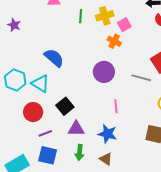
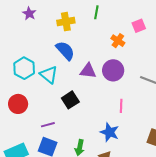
yellow cross: (105, 16) -> (66, 22), moved
orange cross: (114, 41) -> (118, 41), moved
red circle: (33, 112) -> (18, 104), moved
purple triangle: (76, 129) -> (88, 71), moved

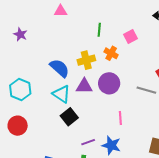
green line: (96, 12) -> (99, 30), moved
yellow cross: (66, 22) -> (86, 60), moved
cyan triangle: (49, 75) -> (61, 94), moved
purple line: (48, 125) -> (88, 142), moved

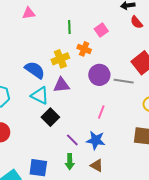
purple circle: (109, 83) -> (99, 75), moved
pink line: (120, 118) -> (101, 112), turned 32
purple line: (88, 142) -> (72, 140), turned 72

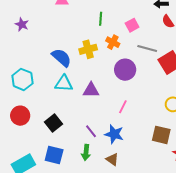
gray line: (124, 81) -> (147, 49), moved
purple triangle: (61, 85) -> (91, 90), moved
cyan triangle: (40, 96) -> (64, 84), turned -30
black square: (50, 117) -> (54, 123), moved

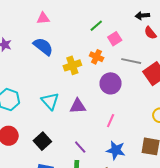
green line: (101, 19) -> (96, 26), moved, turned 48
blue semicircle: (61, 58) -> (43, 46), moved
cyan triangle: (64, 84) -> (50, 101), turned 48
blue star: (114, 134) -> (116, 150), moved

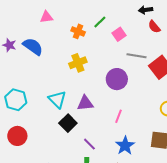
blue semicircle: (43, 46) -> (33, 47), moved
orange cross: (97, 57) -> (78, 31), moved
black square: (42, 141) -> (68, 123), moved
blue star: (116, 150) -> (125, 146), turned 30

